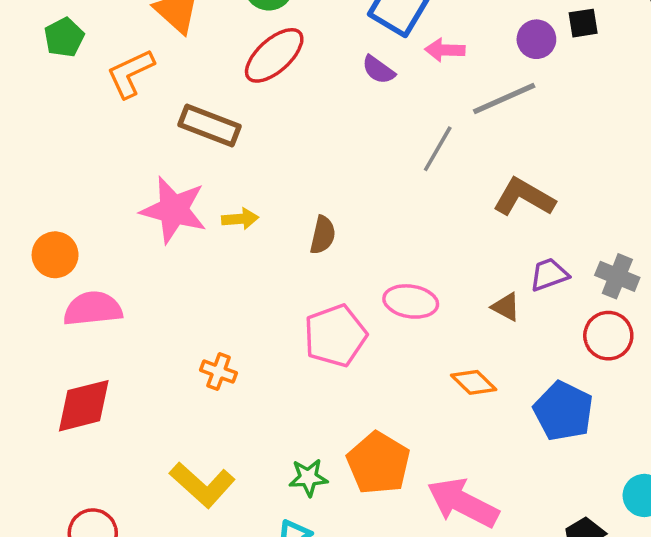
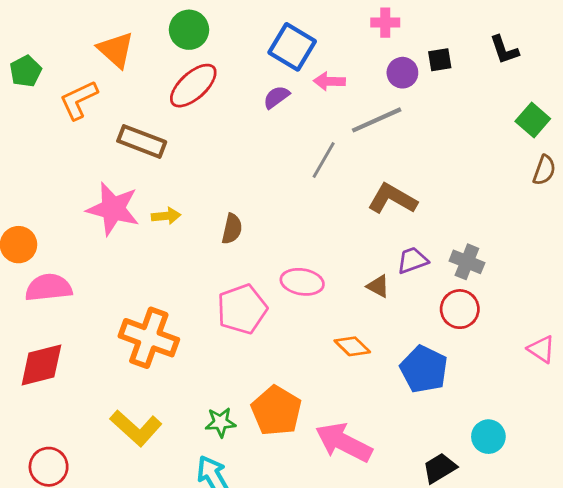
purple semicircle: (378, 70) -> (276, 97), turned 108
orange cross: (219, 372) -> (149, 338), size x2.0

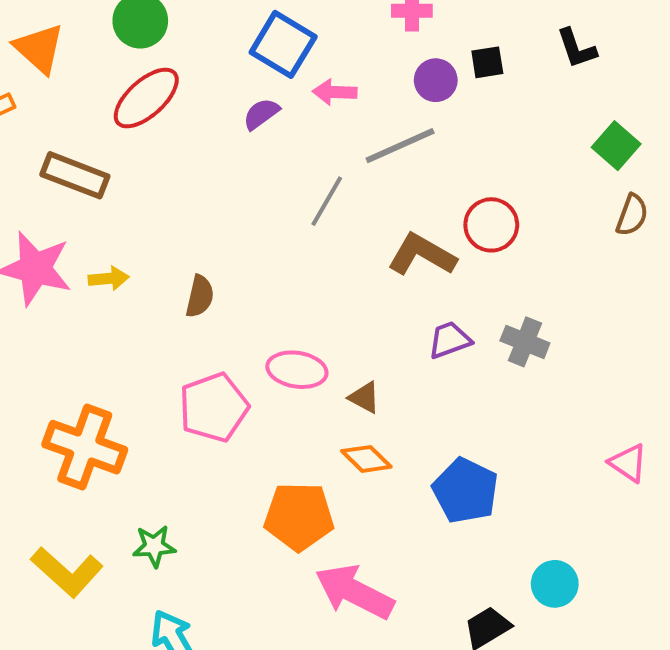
brown triangle: (378, 286) -> (364, 397), moved
red circle: (460, 309) -> (491, 225), moved
orange pentagon: (276, 411) -> (299, 516), moved, turned -30
green star: (220, 422) -> (154, 546), moved

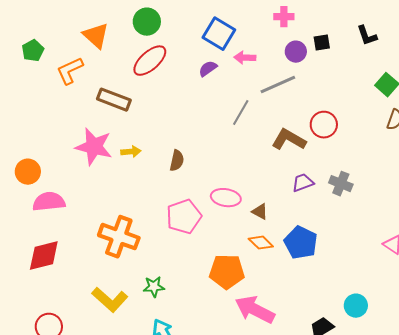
blue pentagon: (465, 491) -> (301, 243), moved

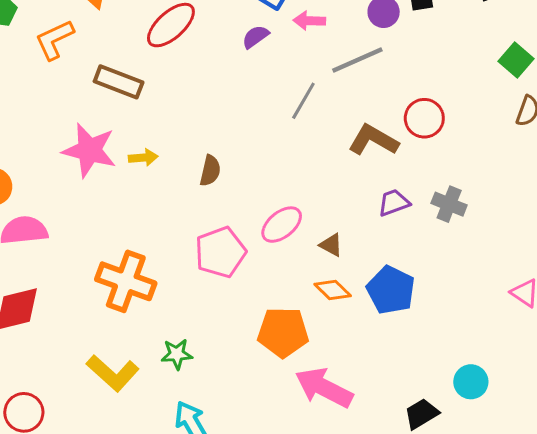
pink ellipse: (226, 198) -> (282, 225), turned -48

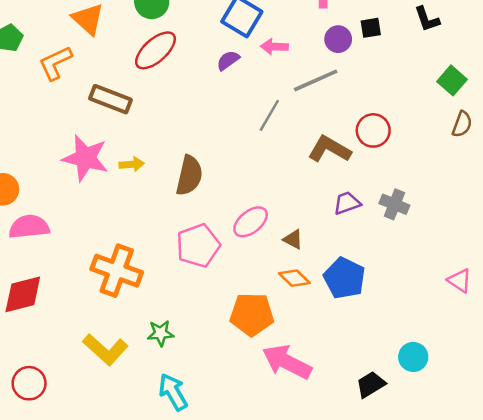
brown semicircle: (210, 171) -> (189, 176), size x1.5

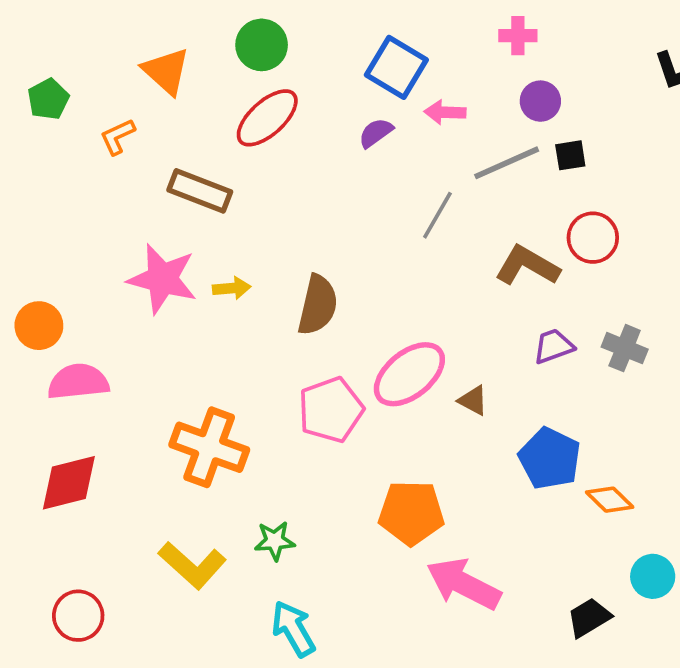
black square: (371, 28) -> (570, 155), moved
orange L-shape: (55, 63) -> (117, 137), size x0.7
pink ellipse: (251, 222) -> (409, 374), size x1.4
orange diamond: (294, 278) -> (610, 500), moved

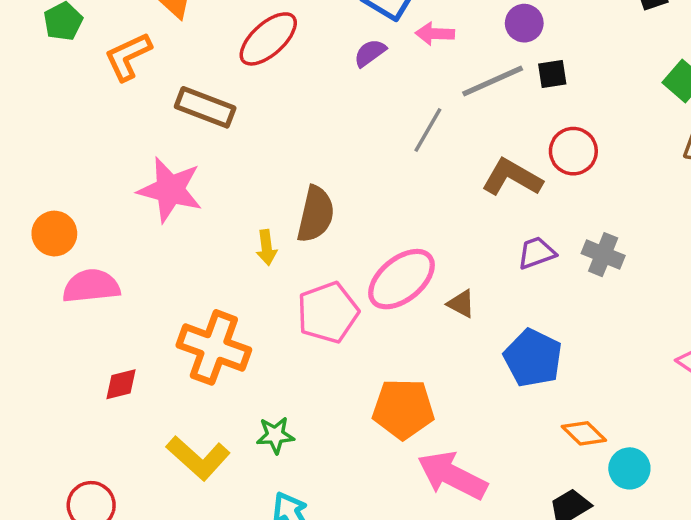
orange L-shape: (117, 137) -> (128, 56), size x1.4
yellow arrow: (232, 288) -> (266, 248), moved, turned 88
red diamond: (69, 483) -> (121, 384), moved, size x0.6
orange diamond: (610, 500) -> (584, 433), moved

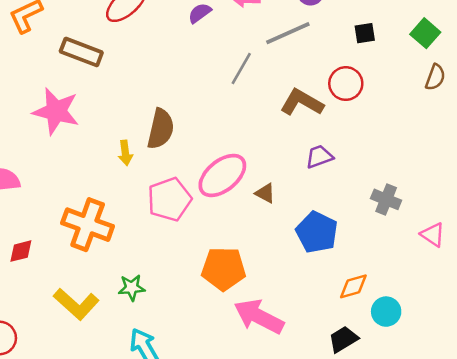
black square: (552, 74) -> (365, 33), moved
gray cross: (603, 255) -> (386, 199), moved
orange diamond: (584, 433) -> (353, 286), turned -60

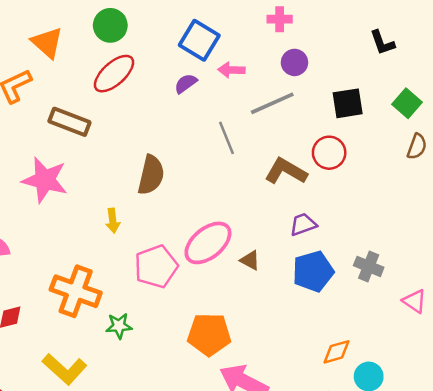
black square: (365, 33) -> (348, 103), size x1.5
gray line: (241, 68) -> (226, 138), turned -52
brown semicircle: (161, 129) -> (151, 175), moved
blue pentagon: (317, 232) -> (313, 271), moved, turned 30
green star: (132, 288) -> (119, 326), moved

